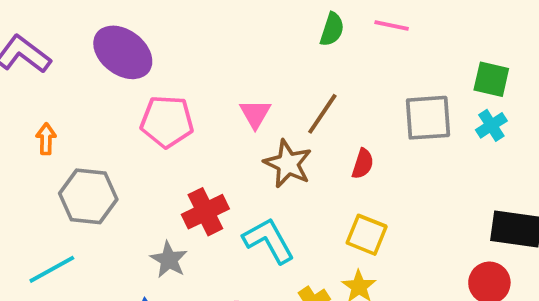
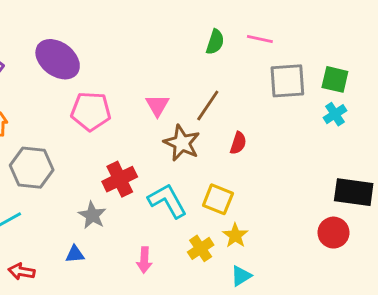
gray square: (428, 118) -> (287, 81), moved
yellow square: (367, 235) -> (218, 199), moved

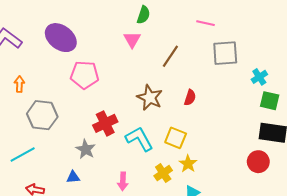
green semicircle: (215, 42) -> (144, 15), moved
green square: (335, 79) -> (270, 101), moved
pink triangle: (157, 105) -> (132, 40), moved
brown line: (208, 105) -> (170, 56), moved

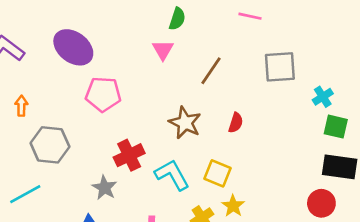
pink line: (206, 23) -> (250, 16), moved

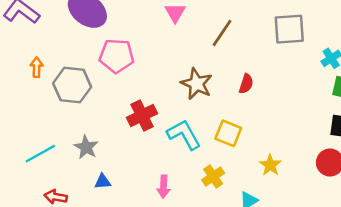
gray hexagon: (50, 145) -> (72, 85), moved
gray star: (104, 188) -> (86, 147), moved
yellow star: (233, 206) -> (270, 165), moved

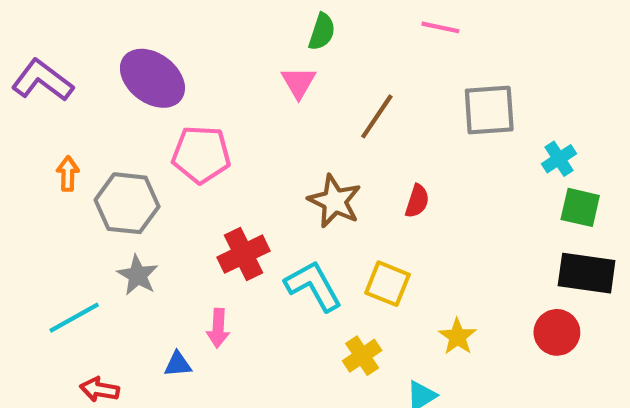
gray star: (86, 147) -> (138, 275), moved
pink arrow: (164, 187) -> (218, 328), moved

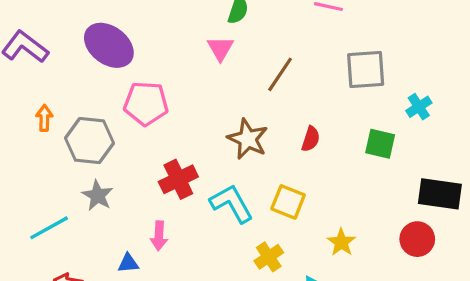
green square: (580, 207) -> (380, 144), moved

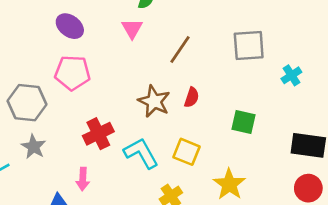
purple ellipse: (109, 45) -> (70, 26), moved, size x0.7
red semicircle: (311, 139) -> (192, 97), moved
green square: (380, 144) -> (243, 122), moved
red circle: (417, 239) -> (308, 188), moved
yellow star: (341, 242) -> (229, 184), size x1.4

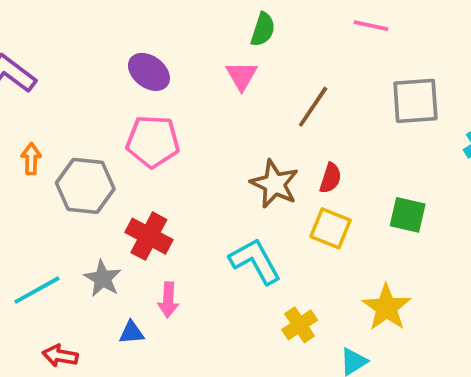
red cross: (98, 134) -> (149, 236), moved, turned -36
gray star: (34, 147) -> (103, 279), moved
yellow square: (186, 152) -> (330, 228), moved

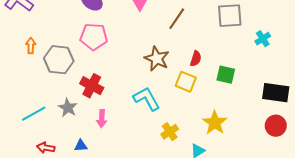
red semicircle: (330, 178) -> (196, 59), moved
blue triangle: (132, 333) -> (81, 146), moved

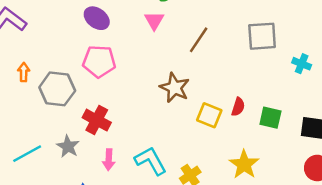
cyan cross: (263, 39) -> (302, 64), turned -35
red semicircle: (196, 59) -> (238, 107), moved
green square: (226, 75) -> (270, 118), moved
cyan L-shape: (147, 99) -> (151, 161), moved

